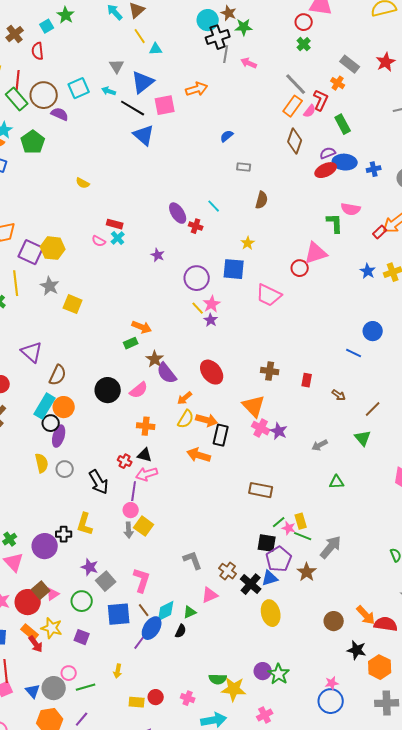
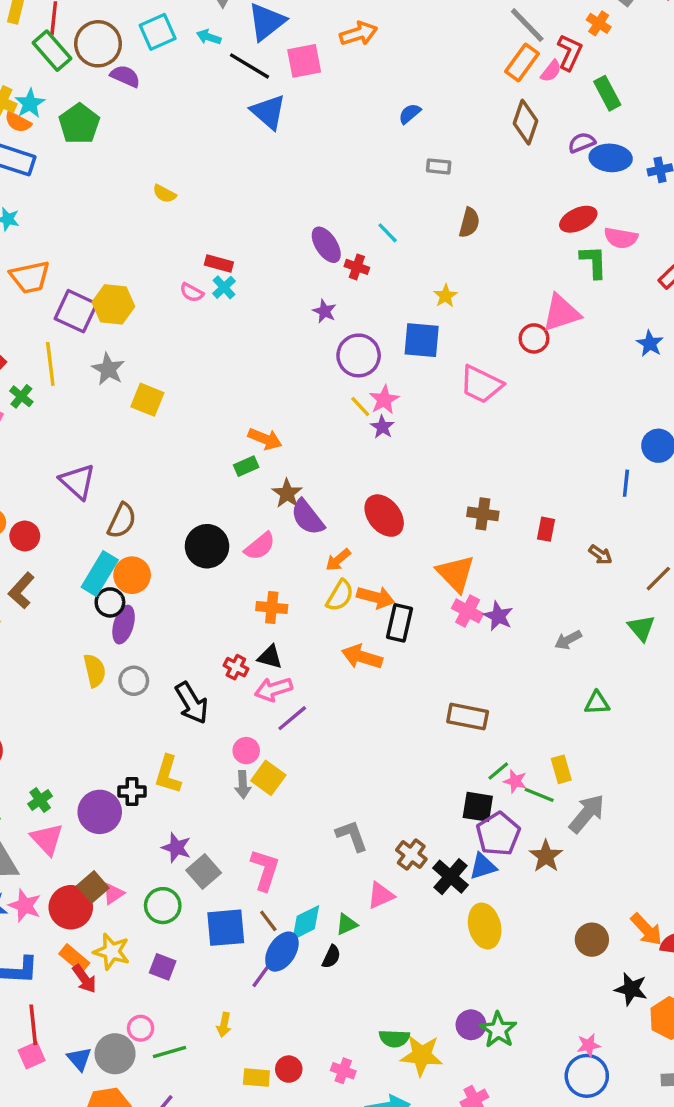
red ellipse: (326, 170) -> (578, 219), moved
purple star: (158, 255) -> (325, 311), moved
blue line: (354, 353) -> (626, 483), turned 70
purple line: (134, 491) -> (292, 718), moved, turned 42
yellow rectangle: (301, 521) -> (561, 769), moved

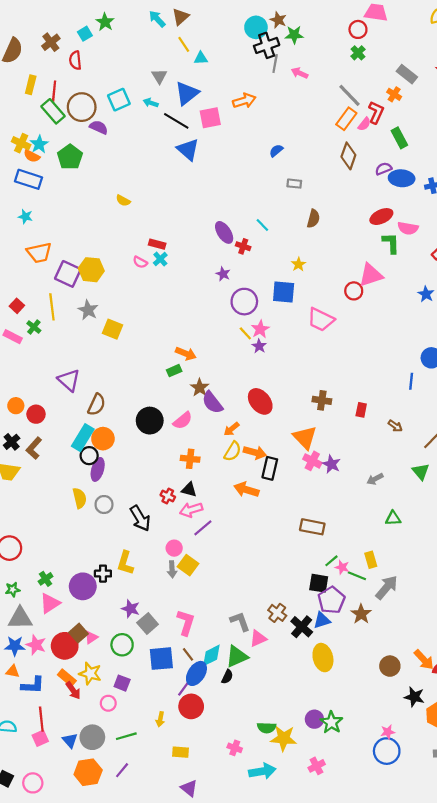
gray L-shape: (352, 836) -> (240, 621), moved
pink triangle: (47, 839) -> (50, 603), turned 40
green triangle: (347, 924) -> (237, 656), size x1.6
pink circle: (141, 1028) -> (108, 703), moved
red circle: (289, 1069) -> (191, 706), moved, size x1.5

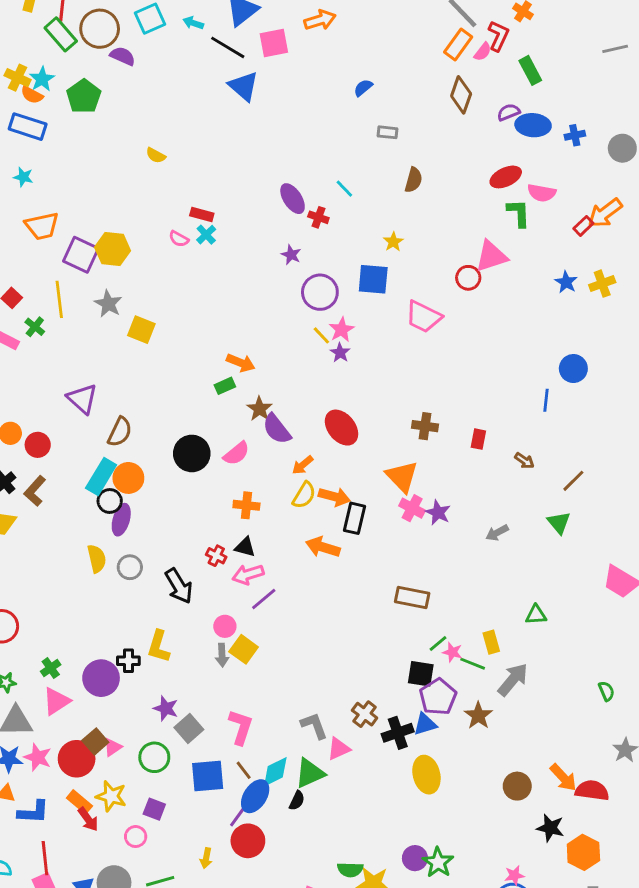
green triangle: (393, 518) -> (536, 615), moved
black cross: (302, 627) -> (398, 733), turned 30

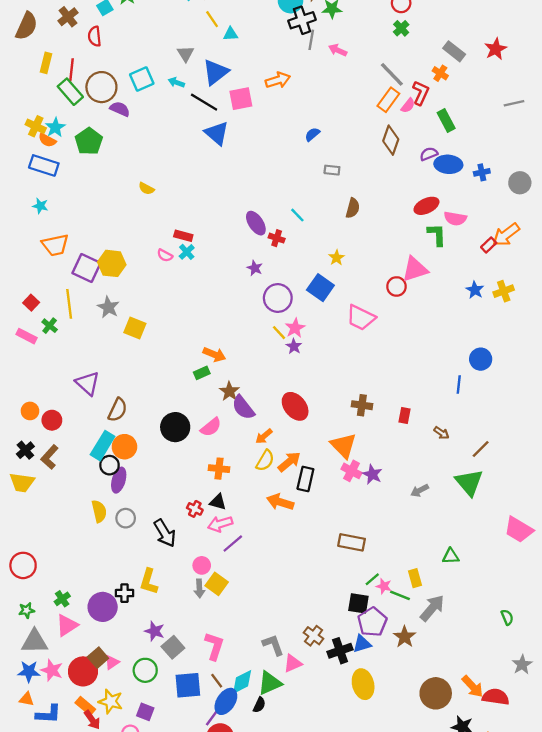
blue square: (373, 279) -> (320, 288), turned 30
orange arrow: (334, 497) -> (289, 462), turned -55
green triangle: (559, 523) -> (469, 482), size x1.5
brown circle: (517, 786) -> (436, 693), size x1.4

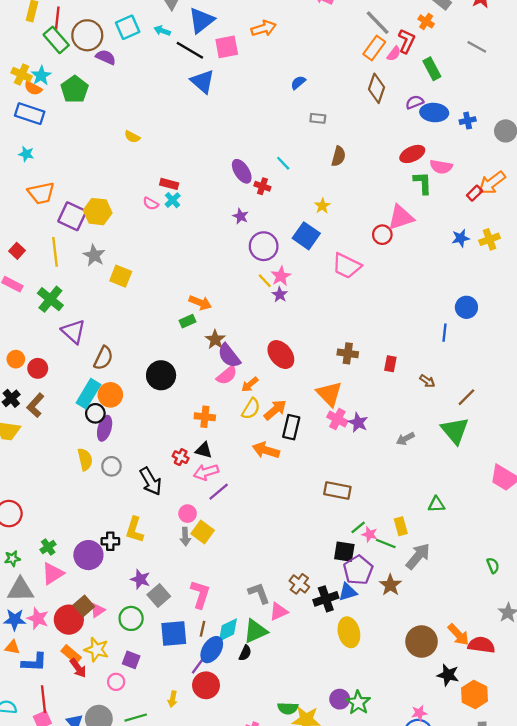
gray line: (514, 103) -> (477, 47), moved, turned 42
blue star: (475, 290) -> (461, 238), turned 30
green cross: (50, 326) -> (50, 299), moved, size x1.6
pink semicircle: (211, 427) -> (227, 375), moved
brown line: (217, 681) -> (203, 629), turned 49

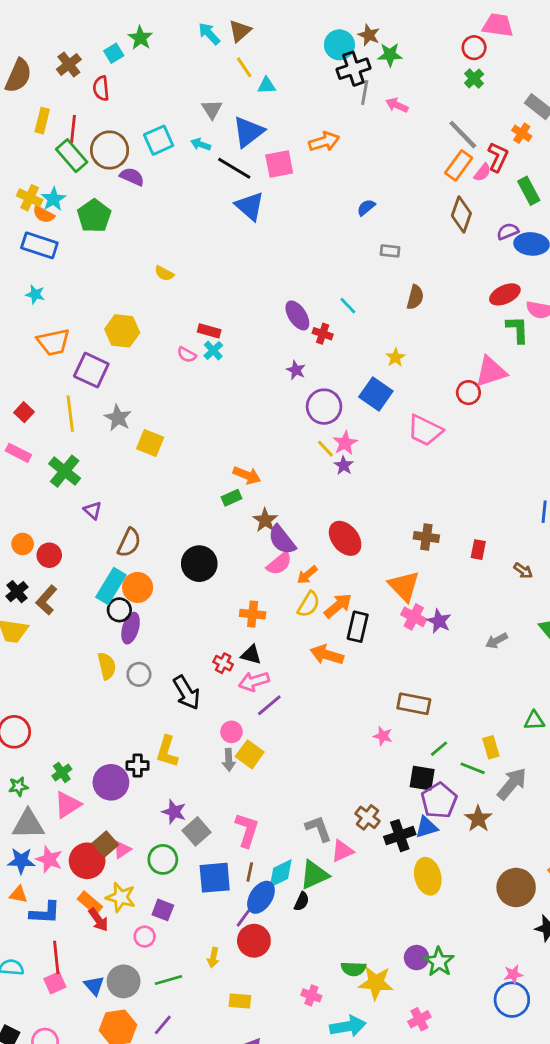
yellow hexagon: (98, 212) -> (122, 331), moved
purple triangle: (73, 331) -> (93, 510), size x0.6
pink star: (370, 534) -> (383, 736), moved

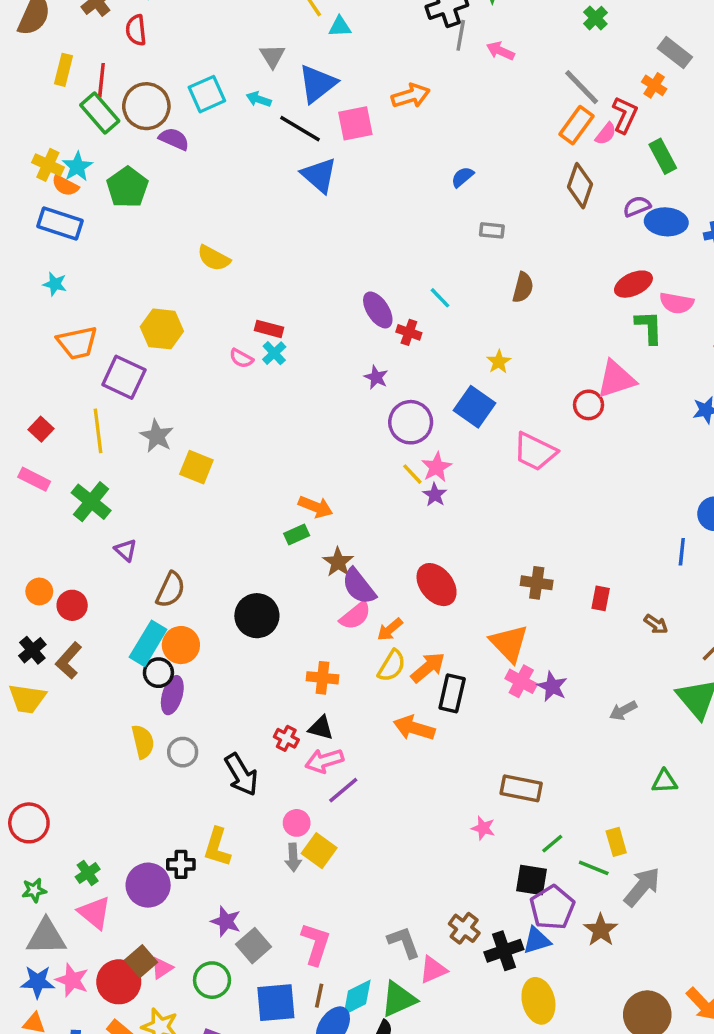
yellow semicircle: (164, 273) -> (214, 258), size x1.4
green triangle: (534, 721) -> (665, 781), moved
pink triangle: (67, 805) -> (95, 913), turned -48

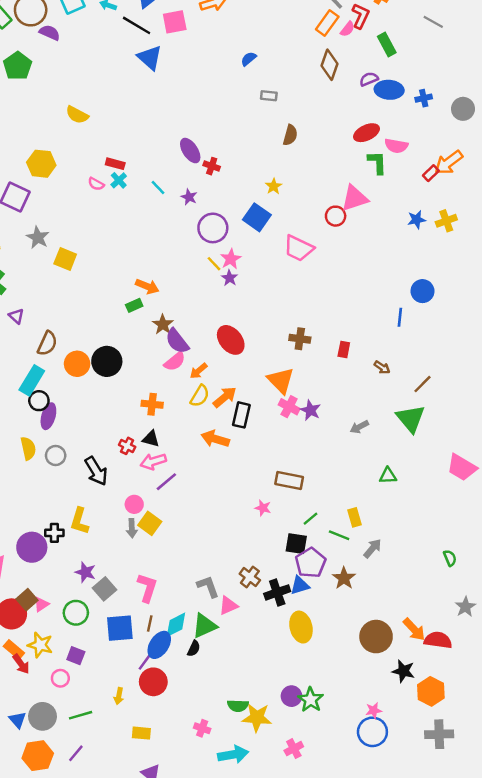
cyan line: (440, 298) -> (158, 187), moved
orange circle: (181, 645) -> (77, 364), moved
gray arrow: (642, 887) -> (372, 548), size x0.7

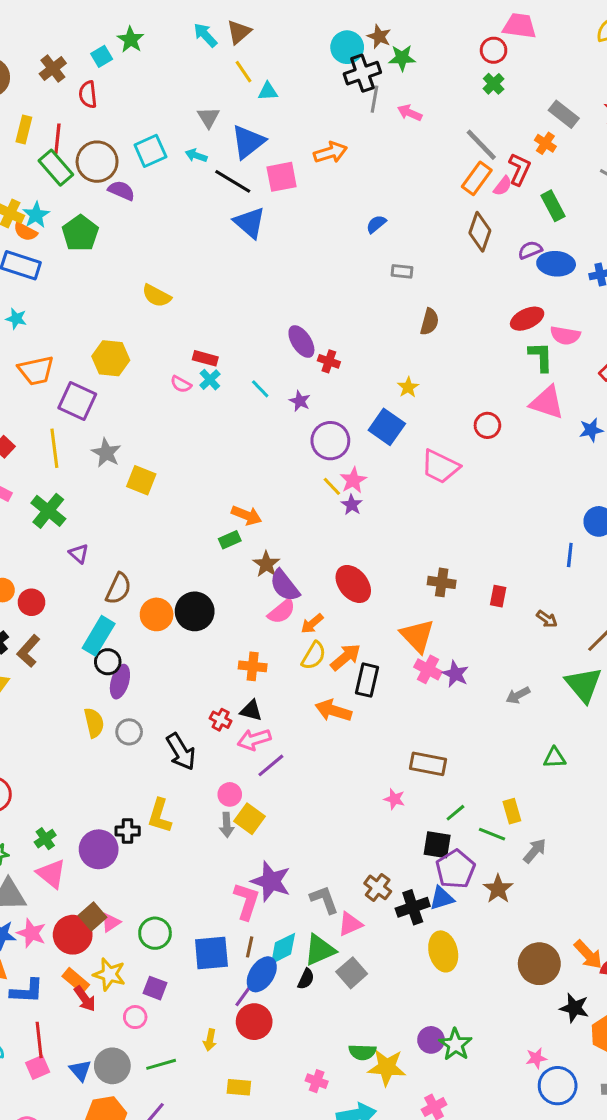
pink triangle: (355, 198) -> (547, 403), moved, turned 36
purple star: (85, 572) -> (271, 881), moved, size x1.5
gray square: (104, 589) -> (352, 973), moved
blue circle: (372, 732) -> (558, 1086), moved

